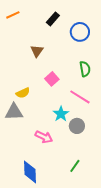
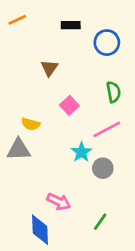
black rectangle: (53, 19) -> (71, 25), turned 48
yellow semicircle: (23, 93) -> (31, 124), turned 40
pink line: (80, 97) -> (107, 129), turned -60
pink arrow: (44, 137) -> (59, 202), moved

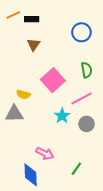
black rectangle: (71, 25) -> (32, 19), moved
brown triangle: (49, 68) -> (34, 45), moved
pink square: (69, 105) -> (53, 80), size x1.6
gray circle: (103, 168) -> (87, 124), moved

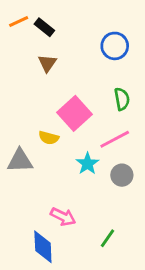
black rectangle: (32, 19) -> (44, 27), turned 40
yellow semicircle: (23, 94) -> (49, 138), moved

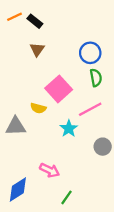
blue circle: (115, 46) -> (90, 53), moved
gray circle: (122, 175) -> (103, 147), moved
green line: (108, 238) -> (66, 197), moved
blue diamond: (43, 247) -> (18, 189), moved, turned 60

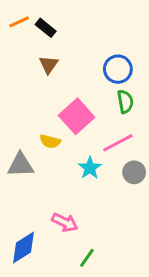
gray circle: (103, 147) -> (134, 172), moved

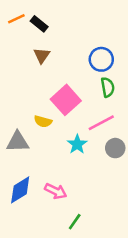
blue diamond: (23, 248) -> (20, 190), moved

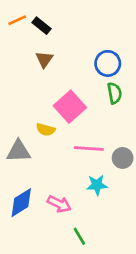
pink line: (101, 123) -> (89, 149), moved, turned 32
cyan star: (77, 144) -> (97, 185), moved, turned 30
green line: (75, 222) -> (79, 236), turned -66

